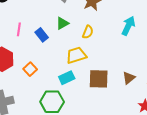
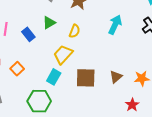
yellow trapezoid: (76, 55) -> (63, 55), turned -30
cyan rectangle: (67, 78) -> (54, 77), turned -35

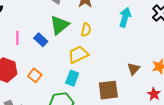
green triangle: (49, 23) -> (60, 25), size x1.5
yellow trapezoid: (63, 55) -> (78, 55), turned 30
brown square: (86, 78) -> (108, 90), moved

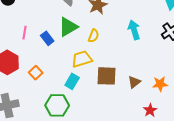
cyan arrow: (125, 17) -> (134, 30), turned -42
brown square: (108, 90) -> (107, 76), moved

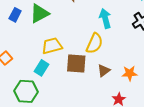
yellow semicircle: (94, 36) -> (95, 43), moved, size x1.5
blue rectangle: (47, 38) -> (15, 15), moved, turned 64

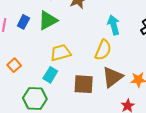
brown square: (76, 64) -> (84, 84), moved
brown triangle: (104, 71) -> (112, 77), size x1.6

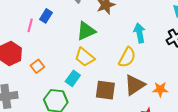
green triangle: (48, 20) -> (86, 31), moved
blue rectangle: (23, 22) -> (46, 16), moved
yellow trapezoid: (61, 53) -> (85, 57), turned -130

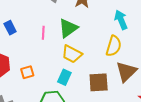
blue rectangle: (46, 16) -> (10, 28), moved, turned -48
pink line: (30, 25) -> (43, 33), moved
orange square: (37, 66) -> (27, 72), turned 32

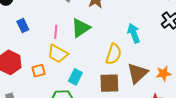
cyan arrow: (121, 20) -> (134, 33), moved
yellow semicircle: (114, 46) -> (114, 54), moved
yellow trapezoid: (72, 54) -> (58, 54), moved

